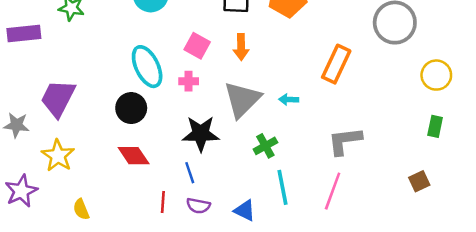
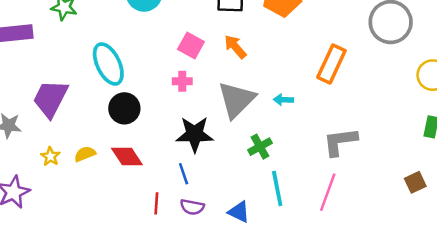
orange arrow: (241, 47) -> (235, 47), turned 140
cyan ellipse: (147, 67) -> (108, 64), moved
yellow star: (58, 156) -> (50, 156), size x0.6
yellow semicircle: (81, 209) -> (85, 154), moved, turned 90

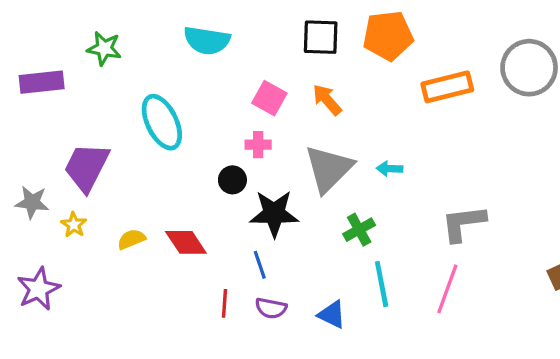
orange rectangle: (331, 64) -> (447, 87), moved, turned 51
black circle: (124, 108) -> (232, 180), moved, size x0.7
yellow star: (50, 156) -> (74, 225), moved

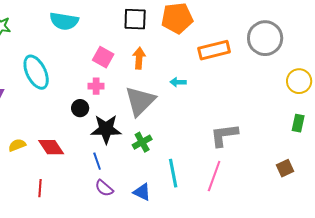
orange arrow: (327, 100) -> (139, 58), turned 45
cyan arrow: (390, 169) -> (178, 82), moved
green cross: (359, 230) -> (142, 142), moved
red line: (224, 303) -> (40, 188), moved
purple semicircle: (271, 308) -> (104, 188), turned 30

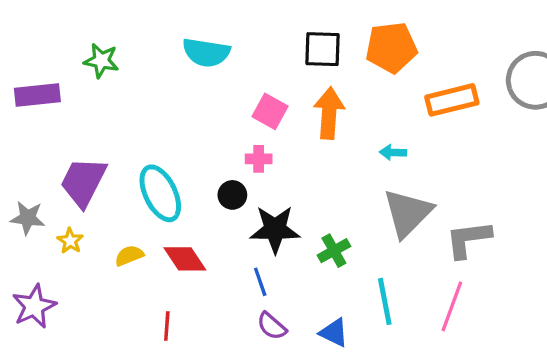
orange arrow: (139, 58) -> (329, 113), size x1.4
cyan ellipse: (36, 72) -> (160, 193), moved
gray triangle: (140, 101) -> (408, 213), moved

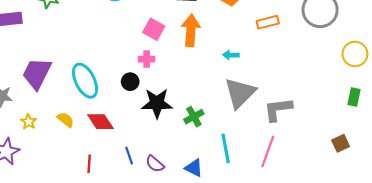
orange rectangle: (452, 100) -> (268, 22), size x0.7
yellow star: (70, 241) -> (29, 122), moved
yellow semicircle: (129, 256) -> (66, 120), turned 60
blue line: (260, 282) -> (129, 156), moved

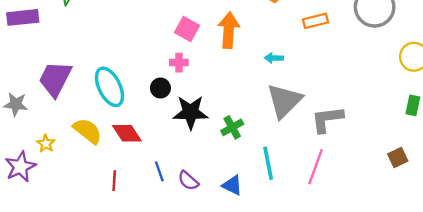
yellow semicircle: (66, 120) -> (88, 131), size x1.5
yellow star: (29, 122) -> (46, 144), moved

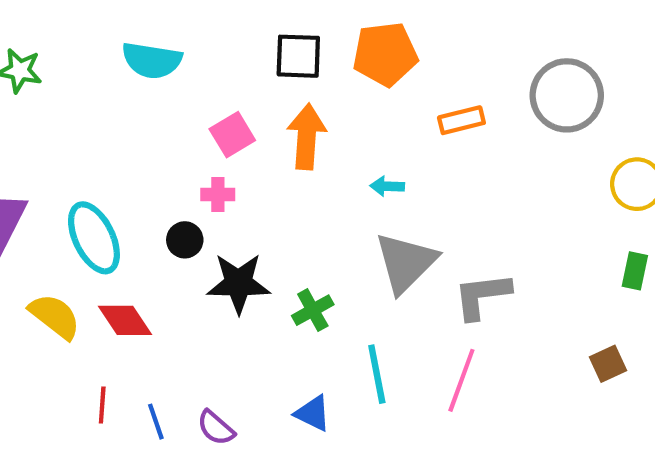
pink square: (187, 29) -> (232, 135), turned 30
blue line: (159, 171) -> (156, 422), moved
purple semicircle: (188, 181) -> (216, 428), moved

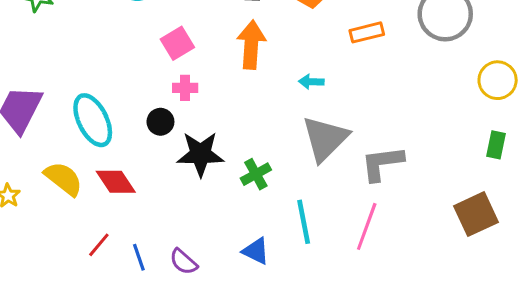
pink square: (232, 135) -> (177, 43), moved
brown square: (608, 364) -> (476, 214), size x1.6
red line: (102, 405) -> (99, 245), turned 36

